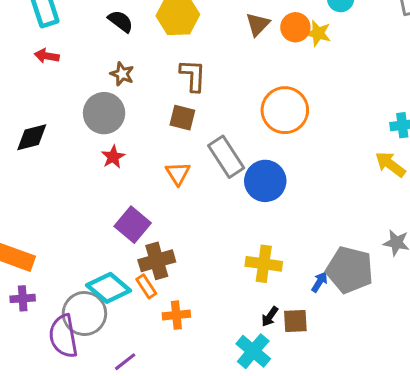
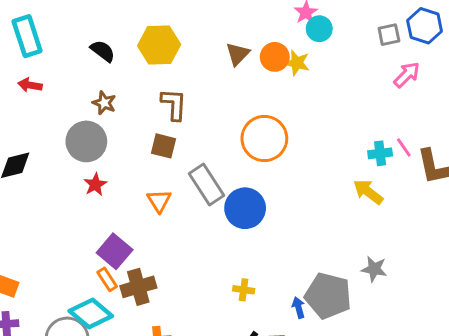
yellow cross: (264, 264) -> (244, 290), size x0.6
blue arrow: (319, 282) -> (298, 308), turned -48
orange rectangle: (146, 286) -> (107, 279), moved

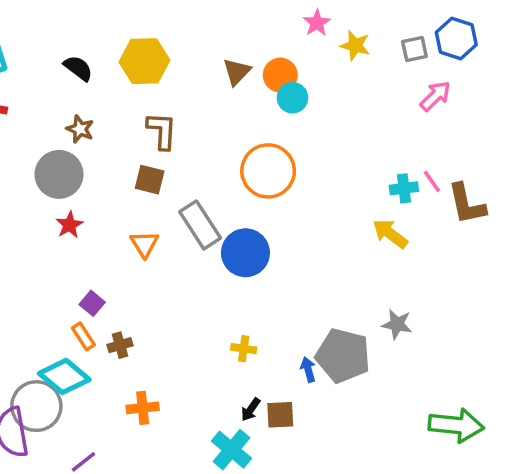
cyan circle: (319, 29) -> (292, 98), moved
yellow star: (297, 63) -> (355, 45), moved
purple square: (115, 251) -> (92, 303), size x0.6
brown cross: (138, 287) -> (120, 345), size x0.6

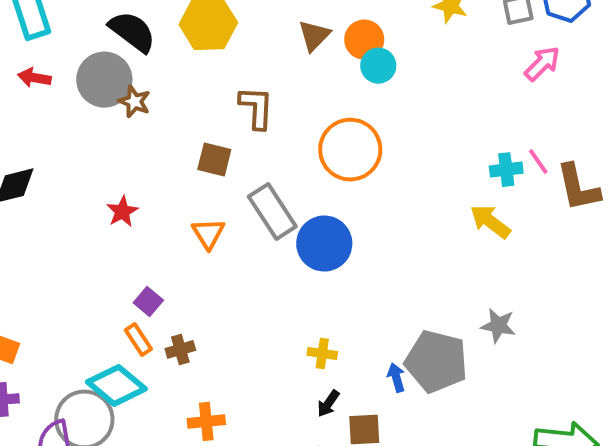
black semicircle: (78, 68) -> (132, 32), size x1.4
brown L-shape: (162, 131) -> (256, 108), moved
gray circle: (59, 174) -> (104, 80), moved
black arrow: (251, 410) -> (328, 403), moved

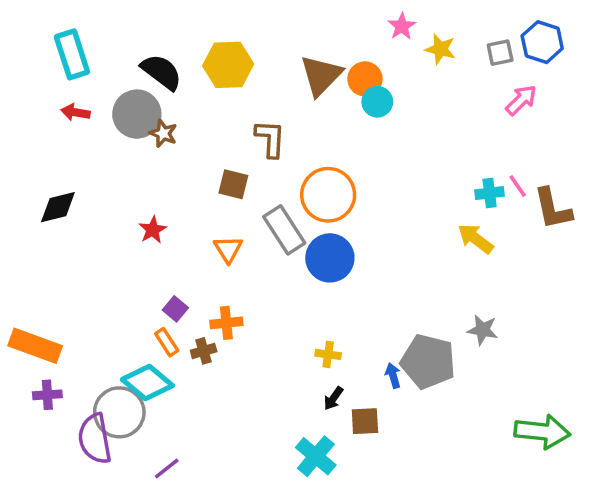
brown triangle: (314, 36) -> (321, 75), size x1.5
orange circle: (350, 150) -> (328, 195), moved
orange cross: (206, 421) -> (226, 323), moved

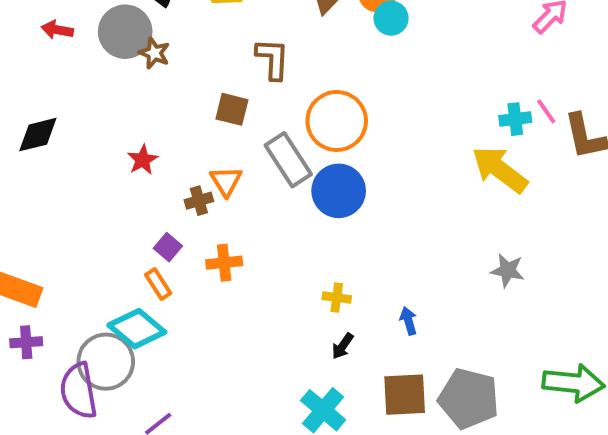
yellow arrow: (476, 239) -> (500, 170), size x1.4
brown cross: (204, 351) -> (199, 201), moved
gray pentagon: (428, 361) -> (469, 399), moved
brown square: (365, 421) -> (405, 395), moved, size x1.4

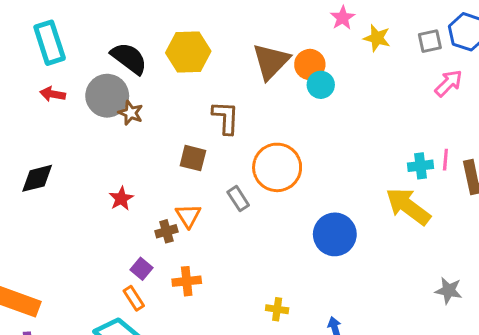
pink line: (546, 111) -> (445, 160), turned 40
gray rectangle: (288, 160) -> (238, 199), size x0.6
blue circle: (339, 191) -> (335, 234), moved
gray star: (507, 270) -> (449, 291), moved

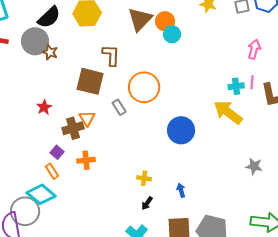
black semicircle: (129, 58) -> (49, 17), turned 100
pink arrow: (449, 83) -> (254, 49), moved, turned -30
brown square: (193, 158) -> (90, 81), size x1.6
brown cross: (166, 231) -> (73, 128), size x1.5

